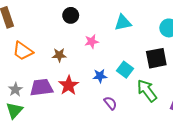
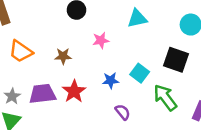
black square: (156, 58) -> (176, 60), turned 30

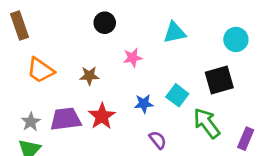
black square: (176, 60) -> (219, 80), turned -35

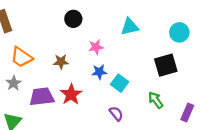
cyan square: (177, 95) -> (120, 83), moved
blue star: (144, 104) -> (99, 72), moved
gray star: (31, 122) -> (14, 83), moved
green arrow: (207, 123) -> (156, 100), size x0.7

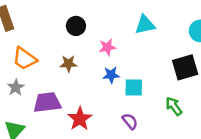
black circle: (73, 19) -> (76, 26), moved
cyan square: (120, 83) -> (134, 87), turned -36
red star: (71, 94) -> (80, 119), moved

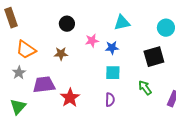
blue star: (111, 75) -> (112, 48), moved
purple semicircle: (130, 121) -> (110, 100), turned 40

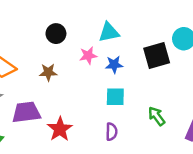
cyan triangle: (122, 23) -> (109, 32), moved
black square: (154, 57) -> (157, 56), moved

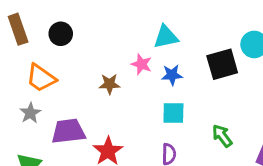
black circle: (56, 34) -> (61, 34), moved
pink star: (88, 56) -> (141, 64), turned 30
brown star: (48, 72) -> (109, 84), moved

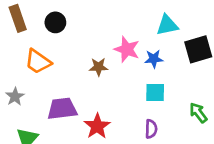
cyan triangle: (166, 37) -> (167, 25), moved
pink star: (141, 64) -> (127, 49), size x1.4
gray star: (30, 113) -> (15, 97), moved

